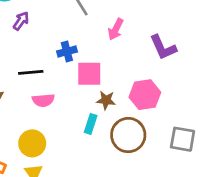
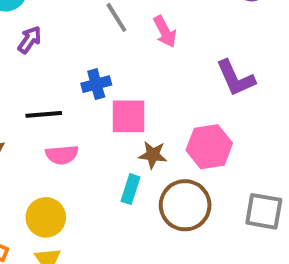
pink arrow: (116, 29) -> (165, 32), moved, turned -55

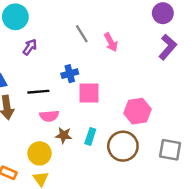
purple L-shape: (236, 78) -> (168, 47), moved, turned -115
brown star: (153, 155) -> (64, 135), moved

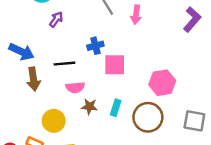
pink arrow: (111, 42) -> (136, 15), turned 36
yellow circle: (40, 153) -> (54, 121), moved

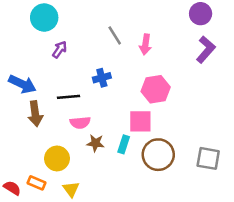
pink square: (115, 65) -> (140, 121), moved
pink hexagon: (162, 83) -> (156, 89), moved

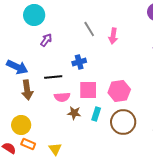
pink hexagon: (156, 89) -> (119, 91), moved
pink square: (140, 121) -> (88, 90), moved
yellow circle: (57, 158) -> (21, 125), moved

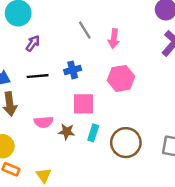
black line: (53, 77) -> (38, 76), moved
pink hexagon: (119, 91) -> (121, 78), moved
pink semicircle: (62, 97) -> (44, 122), moved

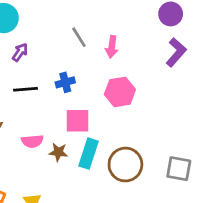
cyan rectangle: (93, 133) -> (88, 154), size x1.5

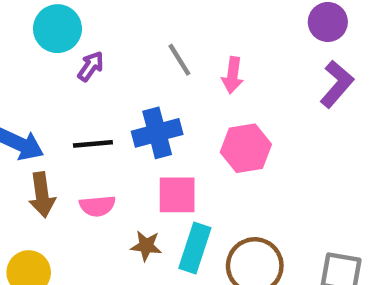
purple arrow: (20, 52) -> (91, 66), moved
blue cross: (65, 82) -> (157, 133), size x1.5
pink semicircle: (32, 141) -> (97, 206), moved

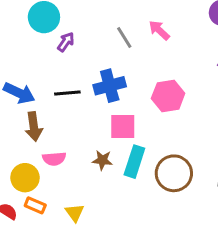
pink arrow: (233, 75) -> (159, 30), moved, turned 125
pink semicircle: (97, 206) -> (54, 159), moved

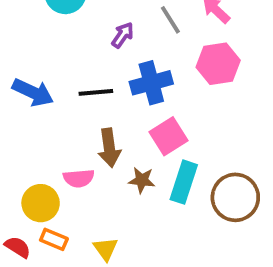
purple arrow: (66, 42) -> (123, 35), moved
pink hexagon: (168, 96) -> (218, 64), moved
brown arrow: (34, 127) -> (109, 148), moved
pink square: (123, 127) -> (168, 136), turned -32

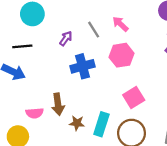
black line: (96, 92) -> (22, 46), moved
pink square: (168, 136) -> (134, 98), moved
pink semicircle: (79, 178) -> (35, 113), moved

